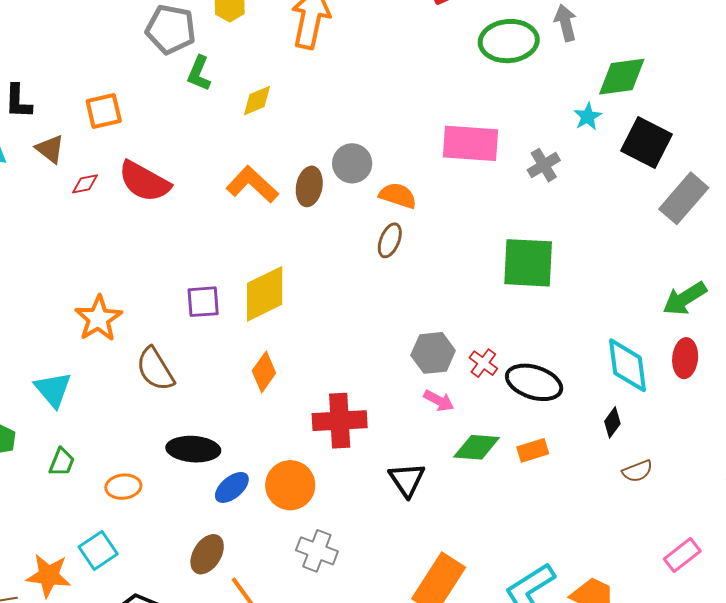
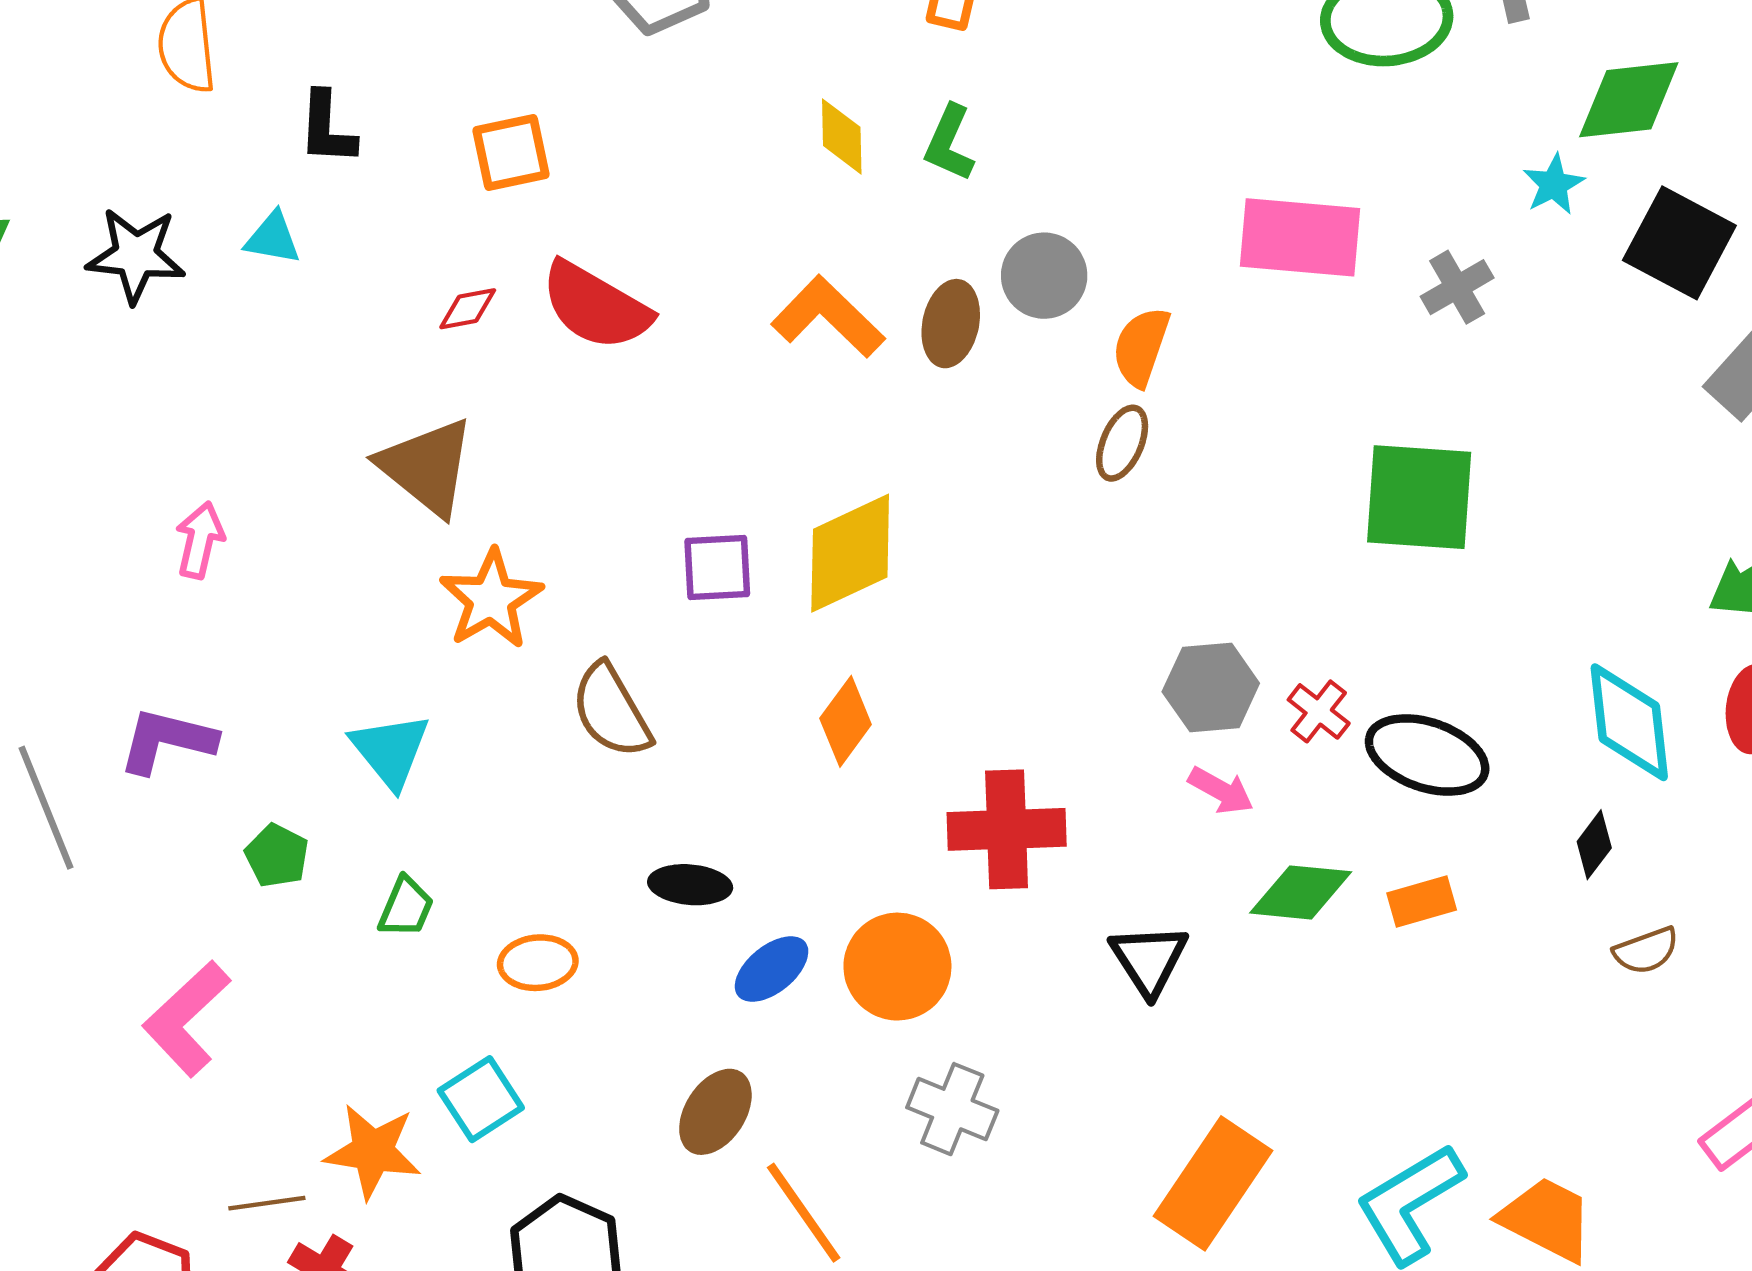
green L-shape: (199, 73) -> (949, 143), moved
yellow diamond: (257, 101) -> (842, 136), turned -69
brown triangle: (50, 149) -> (427, 467), moved, size x1.6
orange semicircle: (398, 196) -> (1141, 347), turned -90
black ellipse: (193, 449) -> (690, 885), size x0.7

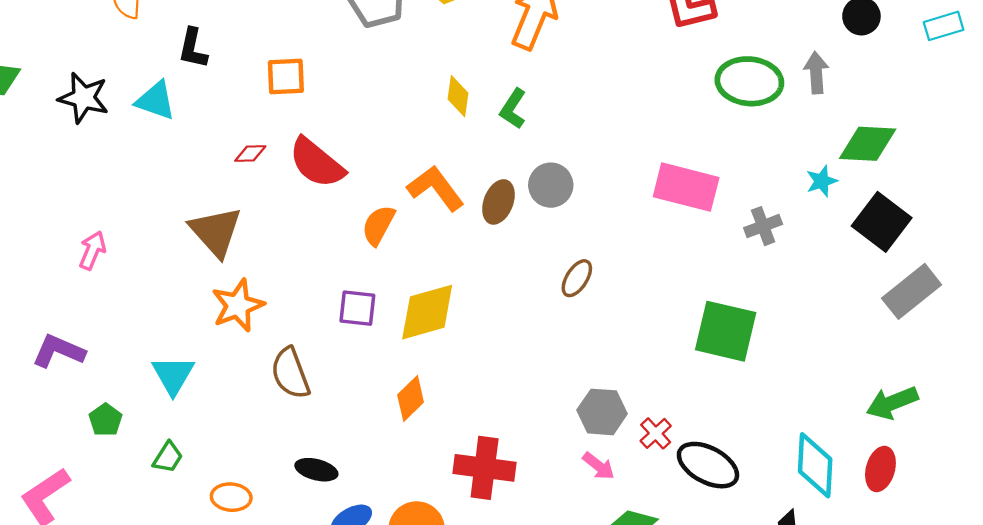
cyan triangle: (273, 238) -> (156, 101), size x1.4
orange semicircle: (1141, 347) -> (378, 225), moved

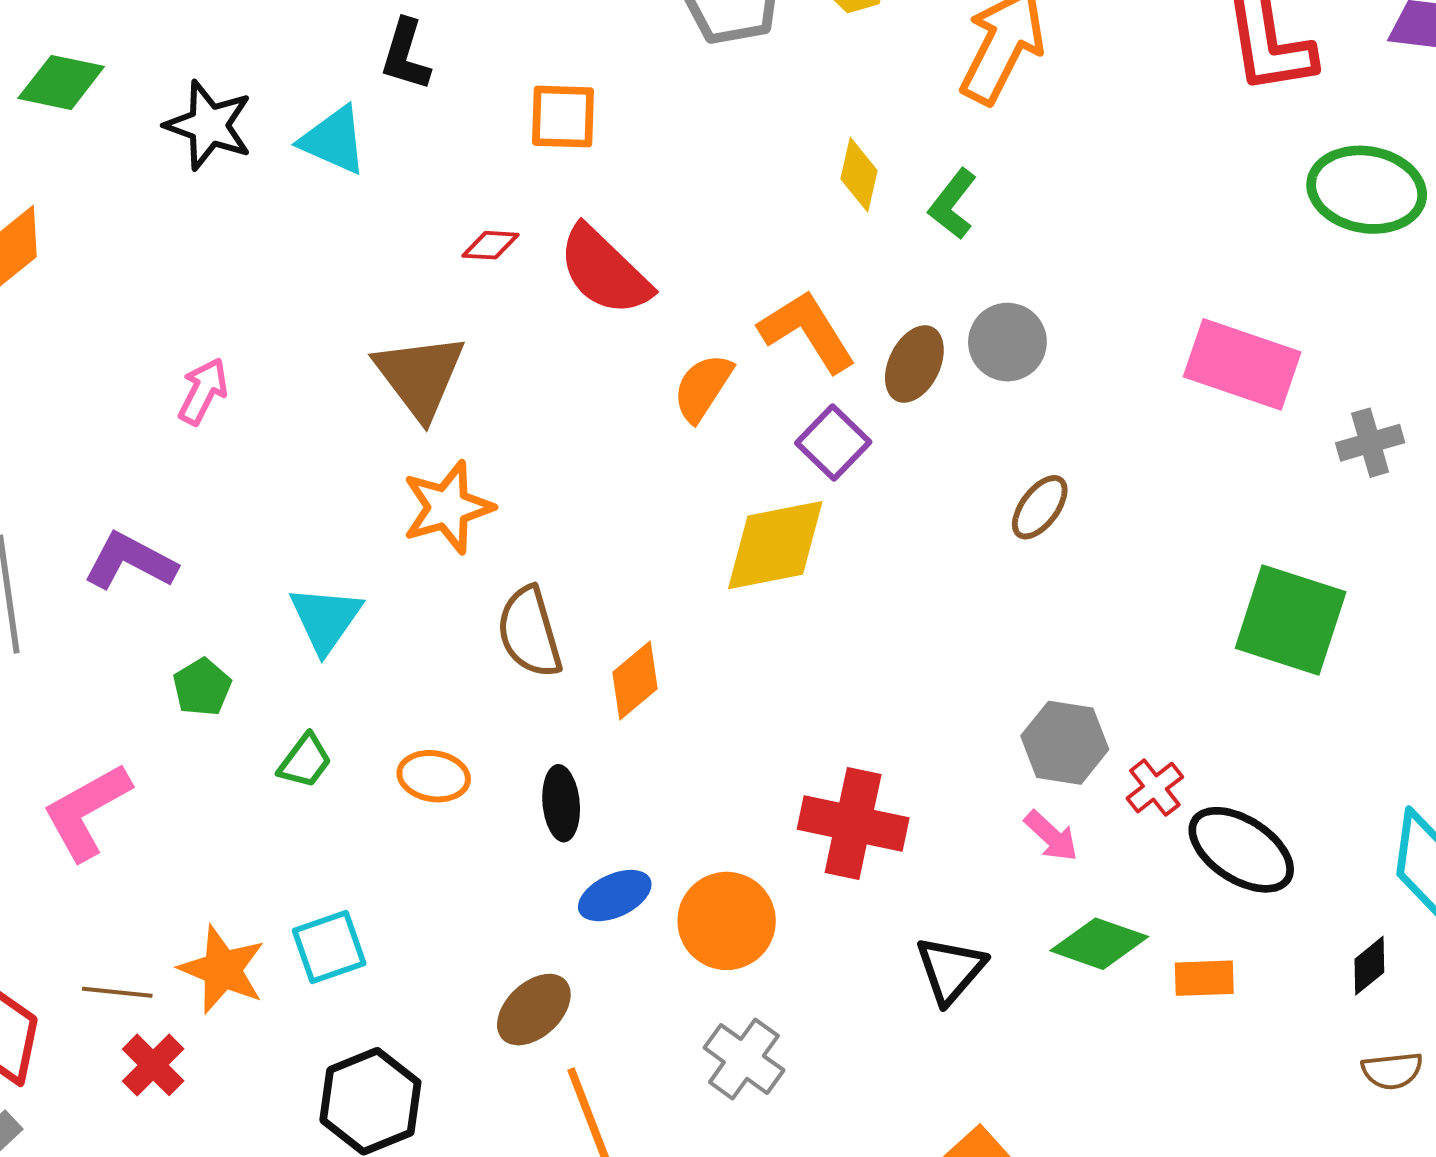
purple square: (357, 308) -> (833, 442), moved, turned 33
orange diamond: (411, 399) -> (635, 681), moved
black ellipse: (316, 470) -> (561, 803), turned 66
orange ellipse: (231, 497) -> (434, 776), moved

